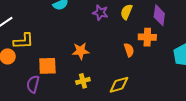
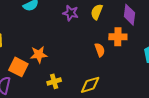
orange star: (81, 51) -> (39, 55), moved
orange square: (47, 66) -> (18, 67), turned 30

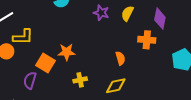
orange semicircle: (100, 50) -> (120, 58), moved

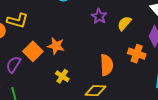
orange semicircle: (120, 58) -> (107, 65), size x1.5
yellow cross: (80, 80) -> (62, 76), turned 32

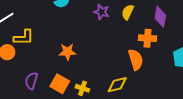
orange square: (33, 51) -> (60, 84), moved
orange semicircle: (107, 65) -> (136, 60), moved
yellow cross: (62, 76) -> (82, 88), moved

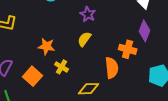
yellow semicircle: (128, 12) -> (84, 39), moved
yellow cross: (82, 88) -> (62, 67), moved

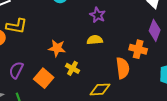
yellow semicircle: (84, 39) -> (95, 40), turned 49

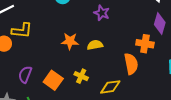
yellow semicircle: (95, 40) -> (95, 45), moved
orange star: (57, 48) -> (70, 41), moved
yellow cross: (73, 68) -> (81, 76), moved

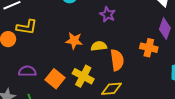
orange semicircle: (131, 64) -> (117, 60), moved
purple semicircle: (25, 74) -> (27, 71), turned 66
yellow cross: (81, 76) -> (83, 76), size x1.5

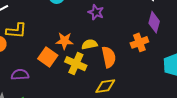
orange cross: (149, 48) -> (139, 42), turned -30
yellow cross: (83, 76) -> (76, 64), moved
orange square: (55, 79) -> (48, 57), moved

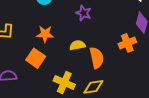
orange star: (64, 41) -> (45, 34), moved
yellow cross: (76, 64) -> (64, 83), moved

